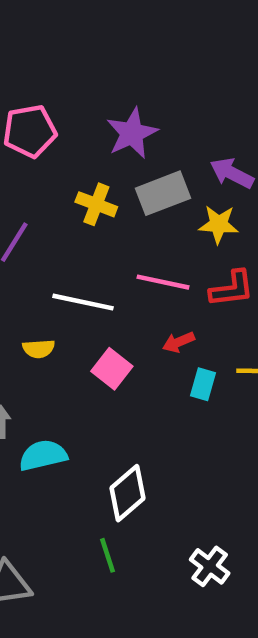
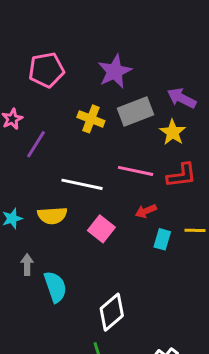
yellow star: (219, 224) -> (173, 132), turned 30
yellow semicircle: (39, 349) -> (52, 216), size x1.4
cyan semicircle: (43, 455) -> (55, 287), turned 84

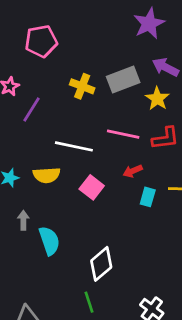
purple star: (115, 71) -> (149, 23), moved

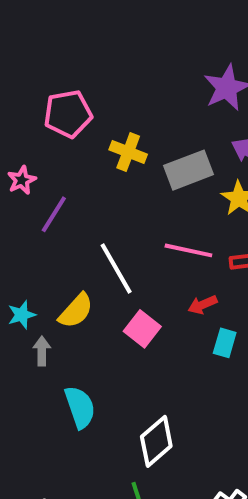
yellow cross: (82, 86) -> (128, 152), moved
white line: (74, 146) -> (116, 269), turned 48
yellow semicircle: (47, 175) -> (76, 311), turned -44
gray arrow: (23, 220) -> (42, 351), moved

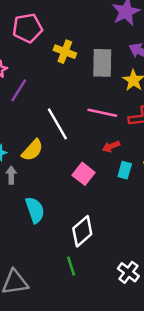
gray rectangle: (188, 170) -> (102, 63), turned -68
pink square: (142, 329) -> (84, 174), moved

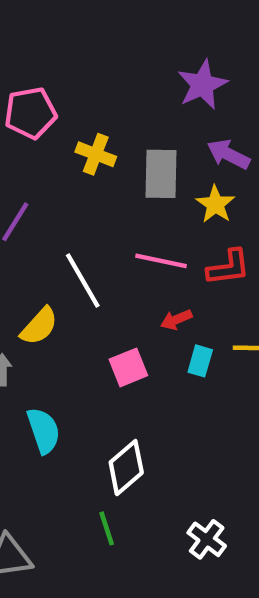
pink square: (84, 174) -> (128, 367), turned 30

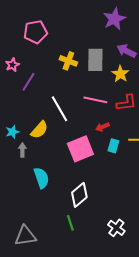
yellow cross: (96, 154) -> (68, 61), moved
pink square: (128, 367) -> (80, 149), size x1.5

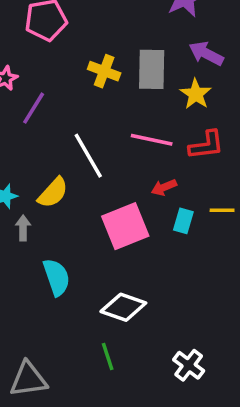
white diamond: (79, 195) -> (123, 307), turned 60

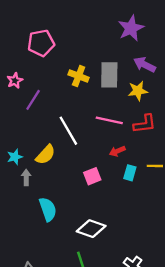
yellow star: (196, 94) -> (138, 91), turned 30
pink square: (125, 226) -> (92, 176), size x0.6

